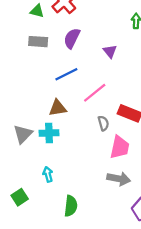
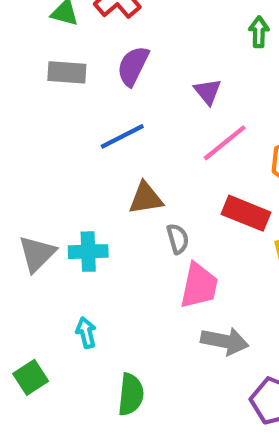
pink line: (95, 93) -> (225, 143), moved
brown triangle: (58, 108) -> (146, 198), moved
gray semicircle: (103, 123) -> (178, 239), moved
pink trapezoid: (120, 147) -> (199, 286), moved

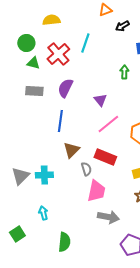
blue line: (122, 136) -> (60, 121), turned -55
brown triangle: (146, 198) -> (71, 150), turned -36
red rectangle: (246, 213) -> (105, 157), moved

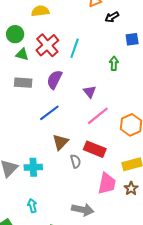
cyan line: (85, 43) -> (75, 48), moved
blue line: (60, 121) -> (49, 113), turned 45
pink trapezoid: (96, 191) -> (107, 183), moved
gray arrow: (108, 217) -> (83, 210), moved

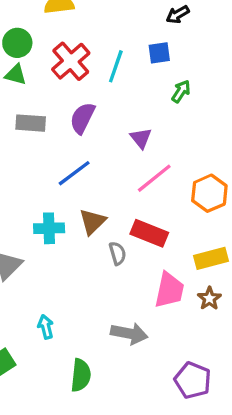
blue square: (132, 39) -> (159, 53), moved
green triangle: (22, 54) -> (16, 75), moved
green arrow: (114, 63) -> (181, 91), turned 32
cyan cross: (33, 167) -> (49, 228), moved

